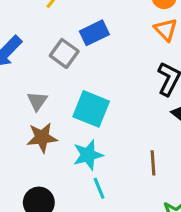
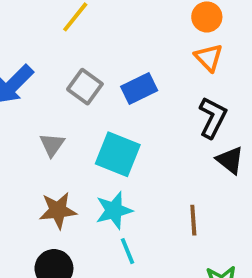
blue rectangle: (94, 33) -> (139, 89), moved
brown star: (42, 138) -> (58, 210), moved

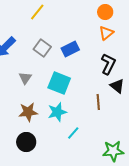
orange triangle: (209, 58) -> (106, 33), turned 35
brown line: (193, 220) -> (98, 102), moved
cyan line: (127, 251) -> (73, 133), moved, turned 64

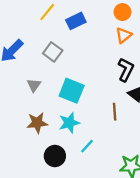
blue rectangle: (70, 49) -> (76, 21), moved
black circle: (26, 142) -> (55, 156), moved

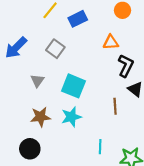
orange triangle: (124, 35) -> (111, 42), moved, turned 35
cyan line: (87, 146) -> (100, 147), moved, turned -40
black circle: (55, 156) -> (30, 149), moved

